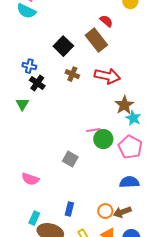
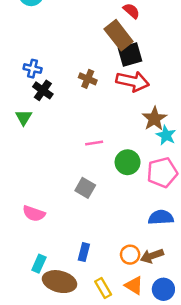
black square: (63, 46) -> (130, 54), moved, turned 30
pink line: (93, 130) -> (94, 143), moved
pink pentagon: (130, 147) -> (162, 173), turned 30

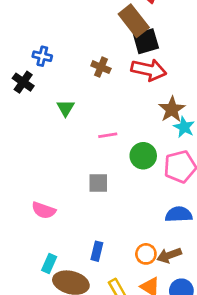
black cross: (43, 90) -> (23, 82), moved
green triangle: (24, 117) -> (65, 108), moved
gray square: (85, 188) -> (98, 183), turned -30

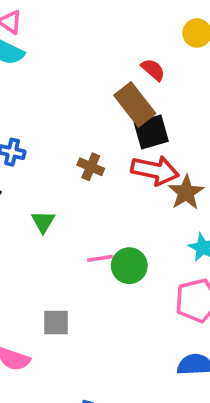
brown star: (172, 109) -> (186, 192), moved
green circle: (143, 156) -> (129, 266), moved
gray square: (98, 183) -> (56, 322), moved

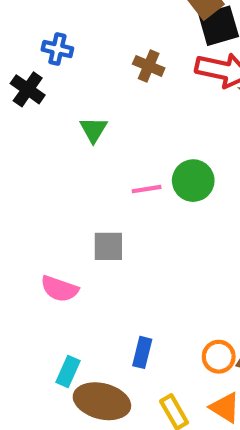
pink line: (100, 258) -> (147, 189), moved

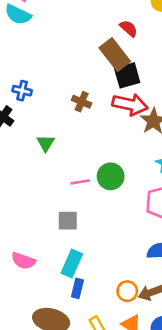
gray square: (108, 246) -> (68, 221), moved
pink semicircle: (60, 289) -> (23, 261), moved
cyan rectangle: (68, 372) -> (72, 263), moved, size x1.4

